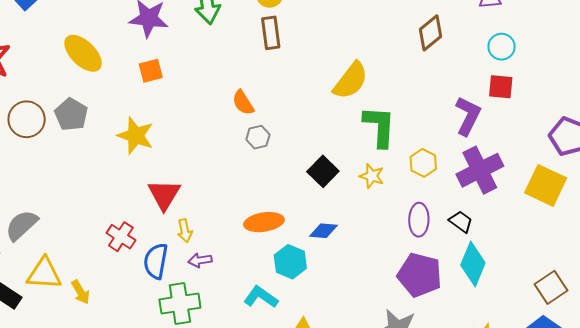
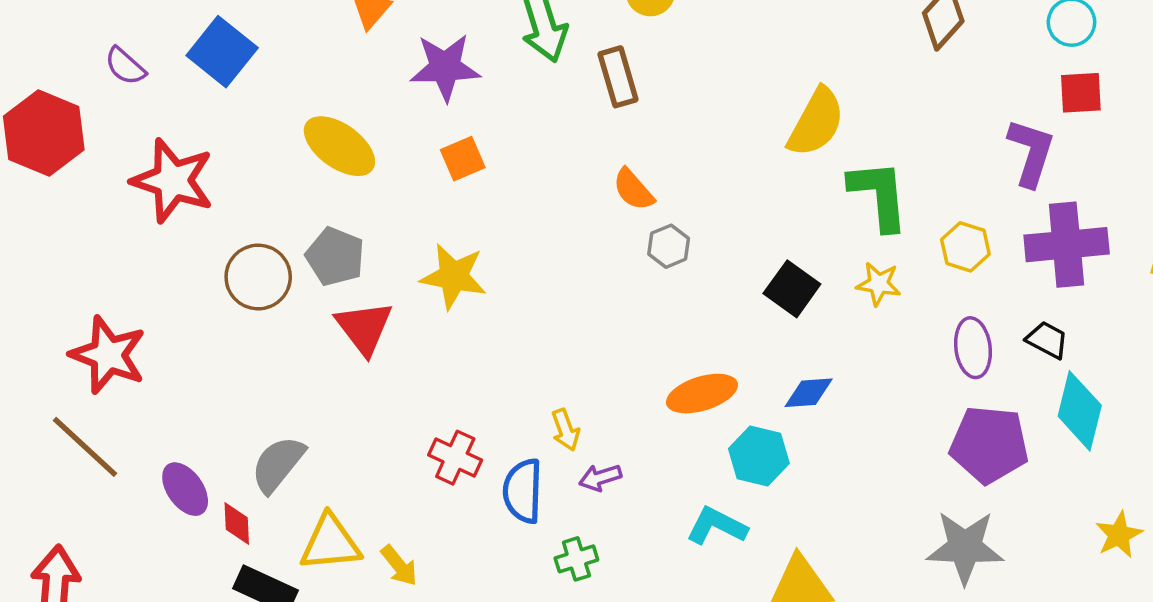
brown rectangle: (271, 33) -> (618, 77), moved
purple cross: (480, 170) -> (1067, 245), turned 30
red triangle: (164, 195) -> (364, 328), moved
green cross: (180, 304) -> (576, 559), size x0.6

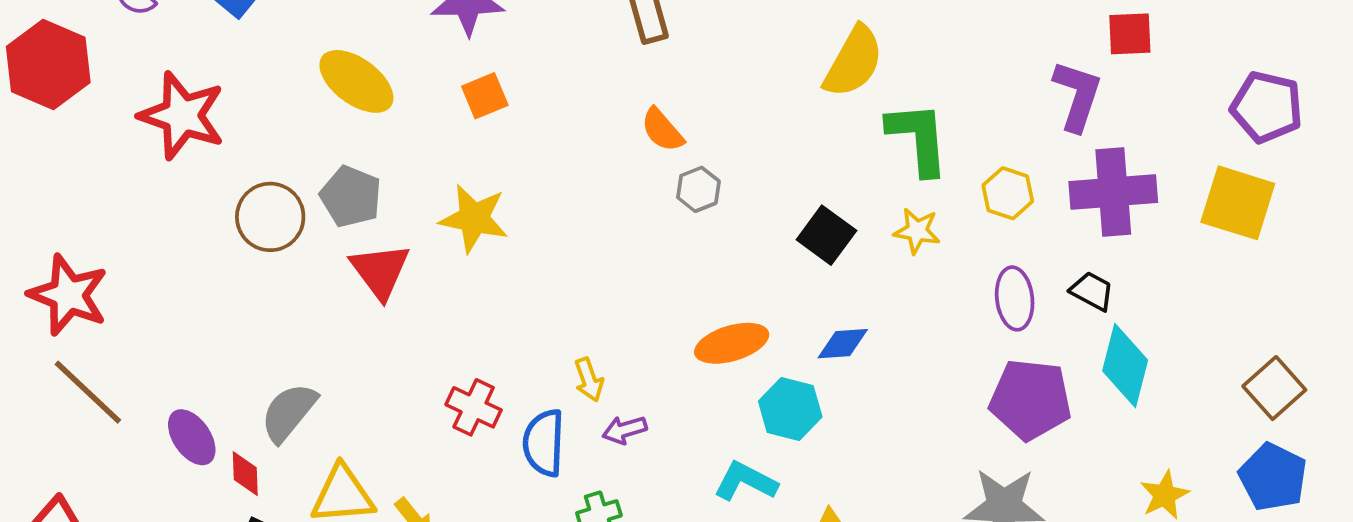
red star: (108, 355) -> (68, 295), moved

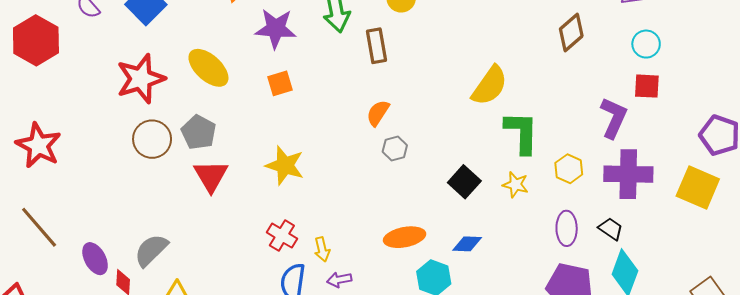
red star: (182, 116) -> (141, 79), moved, turned 30
orange semicircle: (662, 130) -> (378, 113), turned 68
yellow star: (474, 218) -> (285, 165), moved
red star: (68, 295) -> (38, 145), moved
red cross: (474, 407) -> (282, 236), moved

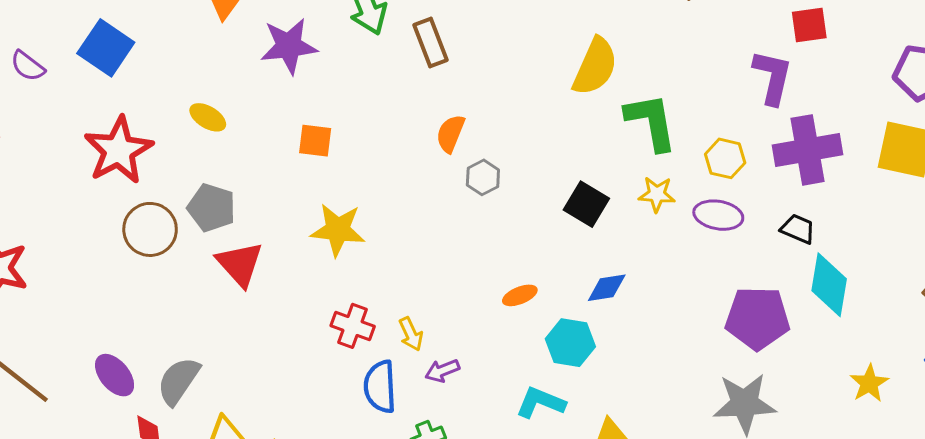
yellow ellipse: (208, 68) -> (208, 117), size x0.6
orange square: (280, 83) -> (315, 141), moved, turned 35
purple ellipse: (567, 228) -> (718, 215), moved, turned -68
orange ellipse: (405, 237) -> (520, 295), size x0.6
purple ellipse: (95, 259) -> (115, 375), moved

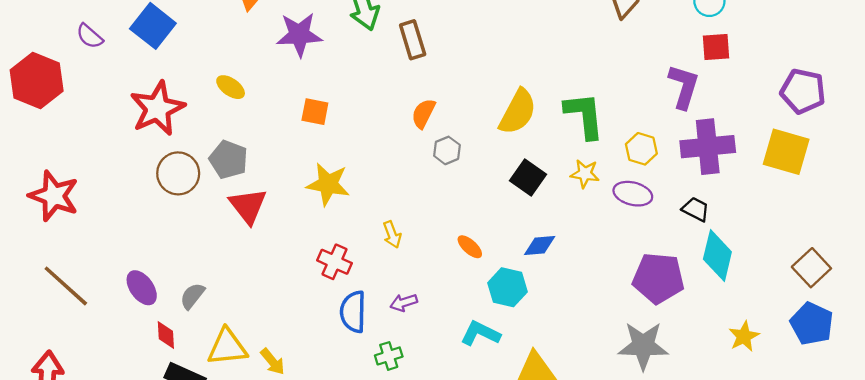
yellow semicircle: (595, 67) -> (518, 112), moved
orange ellipse: (520, 295) -> (470, 247), turned 60
yellow arrow: (411, 334) -> (392, 235), moved
gray semicircle: (178, 381) -> (192, 296), size x0.7

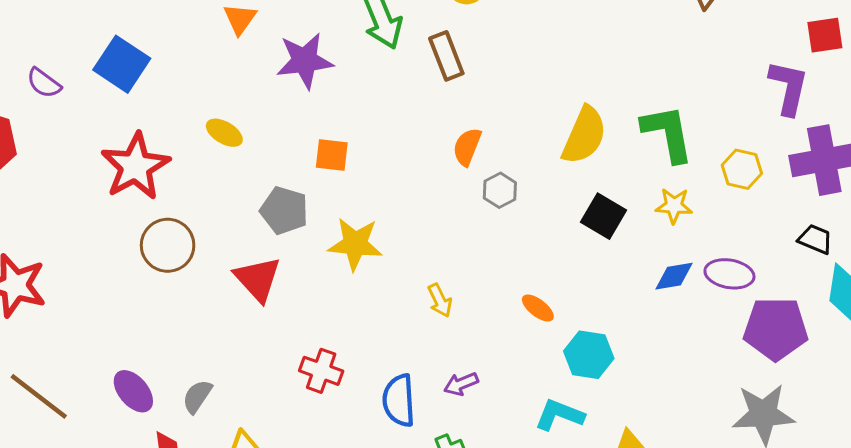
gray pentagon: (228, 159) -> (284, 210), moved
purple ellipse: (633, 194) -> (729, 274), moved
blue diamond: (540, 245) -> (674, 276), moved
red cross: (335, 262) -> (321, 371), moved

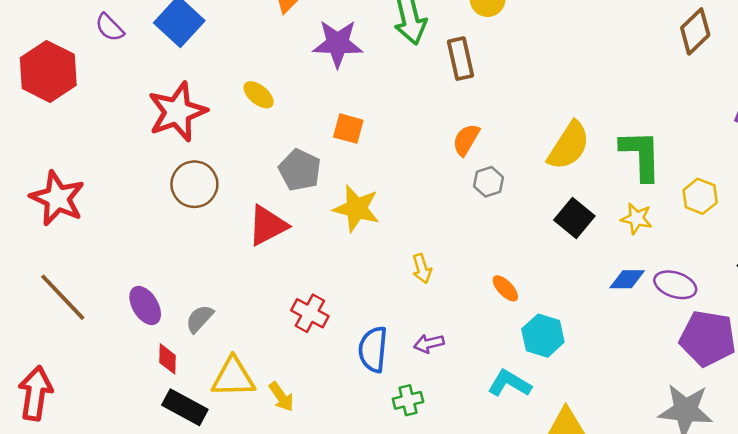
red triangle: (258, 279) -> (268, 225), turned 36

